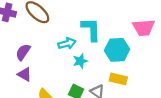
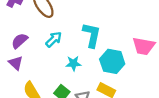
cyan arrow: (67, 43) -> (54, 39), moved, turned -42

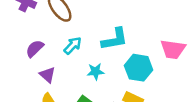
cyan L-shape: (92, 35) -> (115, 39), turned 70
purple triangle: (16, 63) -> (47, 75), moved

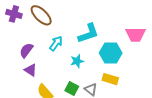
purple triangle: (47, 75) -> (31, 70), moved

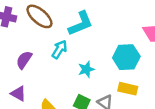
cyan L-shape: (88, 33) -> (81, 24), moved
purple triangle: (31, 70) -> (18, 94), moved

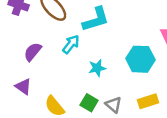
yellow rectangle: (128, 89) -> (148, 101), moved, turned -36

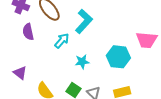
cyan L-shape: (96, 19) -> (84, 21), turned -35
purple semicircle: (33, 52) -> (28, 32), moved, turned -56

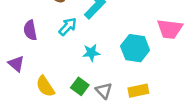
purple semicircle: (28, 32) -> (30, 30), moved

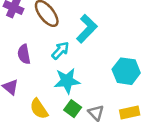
cyan star: (91, 53) -> (67, 81), moved, size x1.5

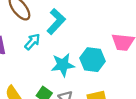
cyan star: (67, 81) -> (63, 65), moved

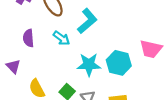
cyan arrow: (32, 42) -> (61, 38), turned 78

